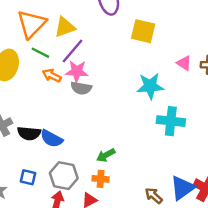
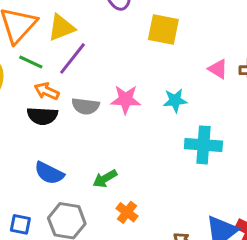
pink star: (77, 71) -> (126, 99), moved
cyan star: (150, 86) -> (175, 100), size x0.7
black semicircle: (29, 133) -> (42, 116), moved
green arrow: (106, 155) -> (105, 179), moved
orange cross: (101, 179) -> (127, 212), moved, turned 35

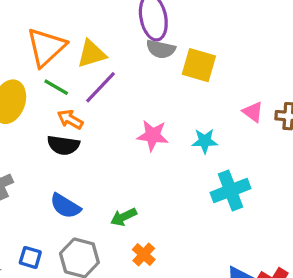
gray semicircle: (85, 106) -> (161, 49), moved
cyan cross: (203, 145) -> (230, 191), turned -30

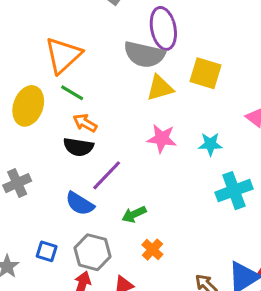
gray semicircle: (161, 49) -> (144, 54), moved, size x1.5
yellow triangle: (92, 54) -> (160, 88), moved
purple line: (100, 87) -> (107, 175), moved

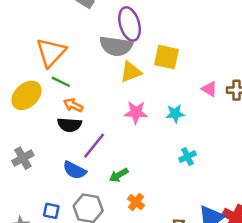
yellow ellipse: (28, 106) -> (26, 95), turned 32
cyan cross: (234, 191) -> (188, 157), moved, size x0.6

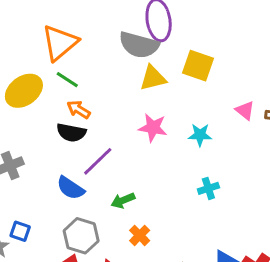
blue square: (51, 211) -> (20, 231), moved

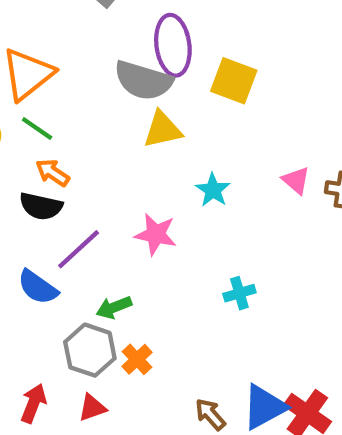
yellow square: (198, 66) -> (234, 81), moved
pink star: (153, 128) -> (156, 234), moved
cyan star: (200, 135) -> (213, 190), moved, turned 30
gray hexagon: (81, 236) -> (90, 350), moved

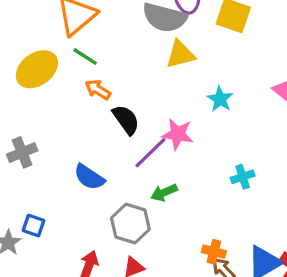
black semicircle: (41, 206) -> (126, 120), moved, turned -136
purple line: (79, 249) -> (150, 153), moved
green arrow: (114, 307) -> (164, 193), moved
orange cross: (137, 359) -> (214, 252), moved, turned -30

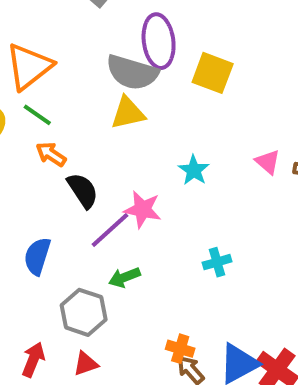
yellow triangle: (180, 54) -> (128, 113), moved
blue semicircle: (89, 177) -> (37, 256), turned 72

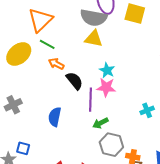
yellow triangle: (128, 113) -> (94, 39), turned 30
cyan star: (194, 170) -> (107, 70), moved
purple line: (110, 230) -> (91, 100), turned -40
gray hexagon: (84, 312) -> (111, 145), moved

